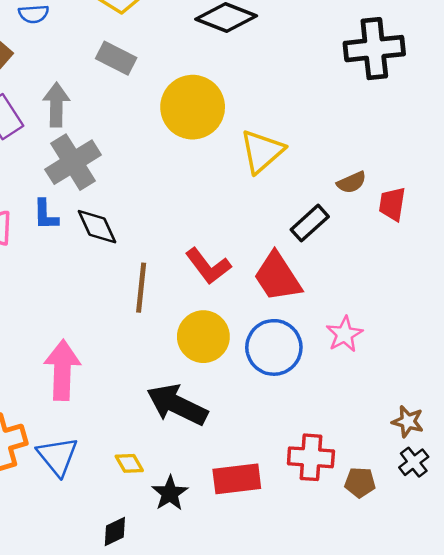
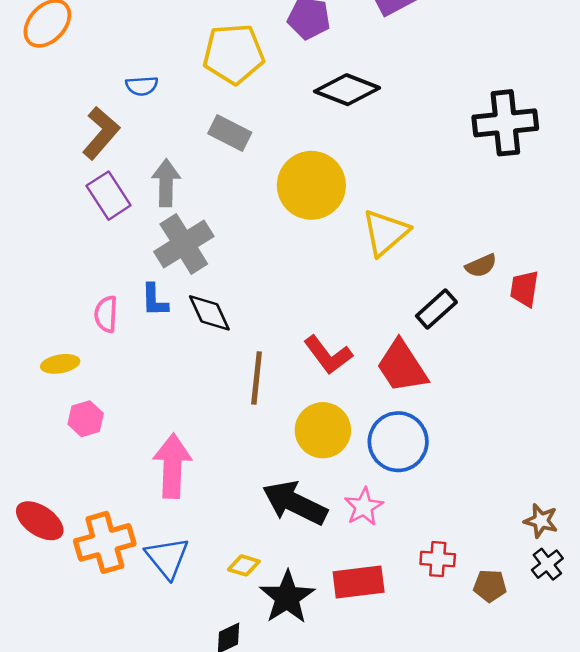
pink star: (344, 334) -> (364, 507), moved
red cross: (311, 457) -> (438, 559), size x0.7
yellow diamond: (129, 463) -> (244, 565), turned -44
black star: (170, 493) -> (287, 597), size x1.4

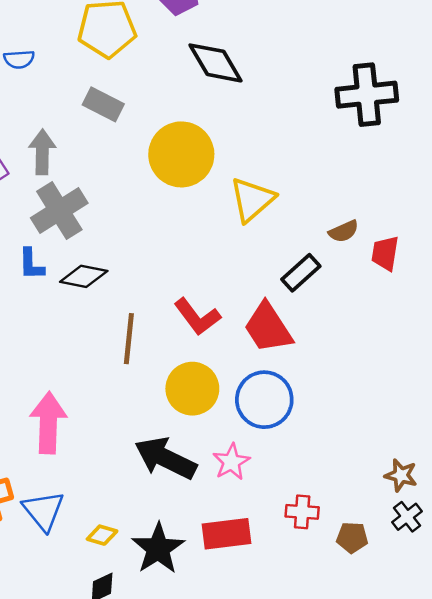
black diamond: (347, 90) -> (215, 63), turned 38
black diamond: (209, 313) -> (84, 276), turned -54
yellow diamond: (244, 565) -> (102, 535), moved

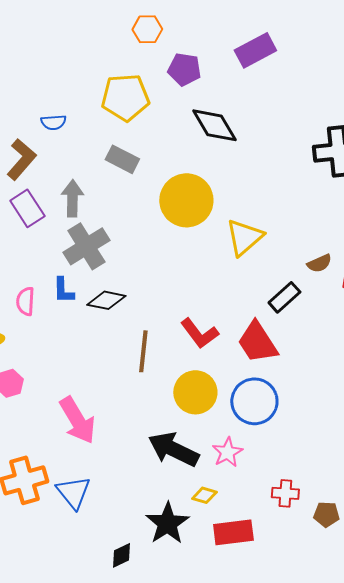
pink arrow: (48, 423) -> (77, 420), turned 147
red rectangle: (226, 534) -> (233, 532), moved
yellow diamond: (102, 535) -> (204, 495), moved

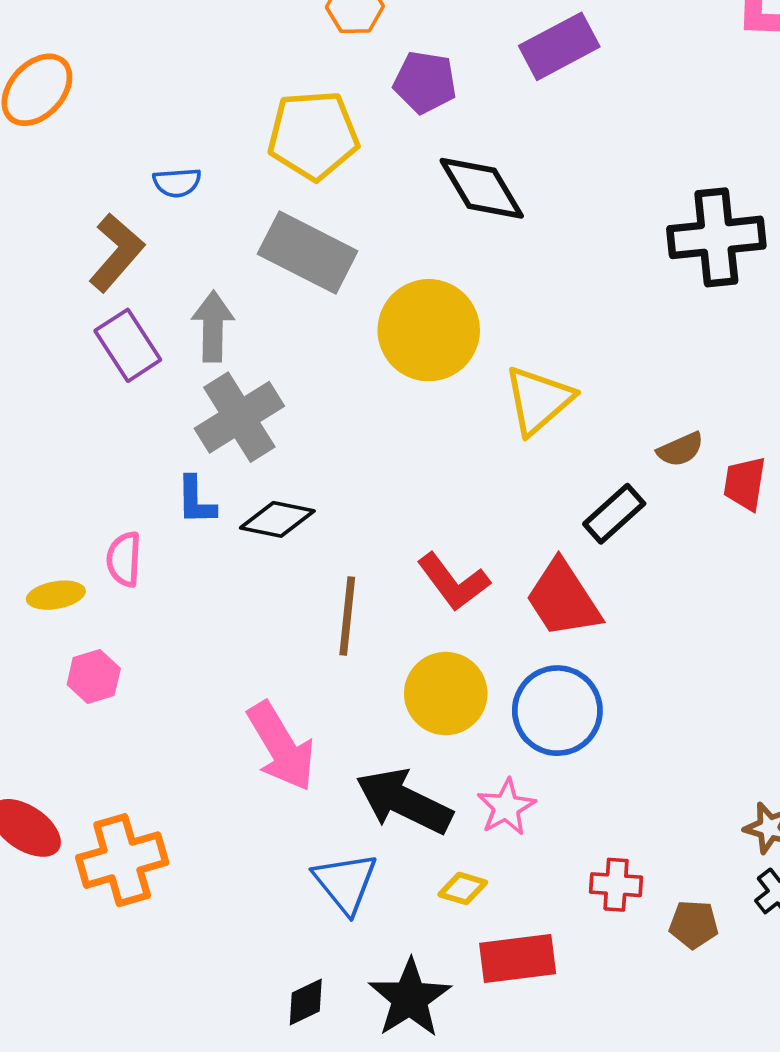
gray rectangle: (122, 159) -> (308, 253), size x1.5
pink semicircle: (25, 301) -> (124, 559), moved
pink arrow: (77, 420) -> (281, 747), moved
blue triangle: (73, 492) -> (345, 883), moved
black star: (167, 523) -> (410, 998), moved

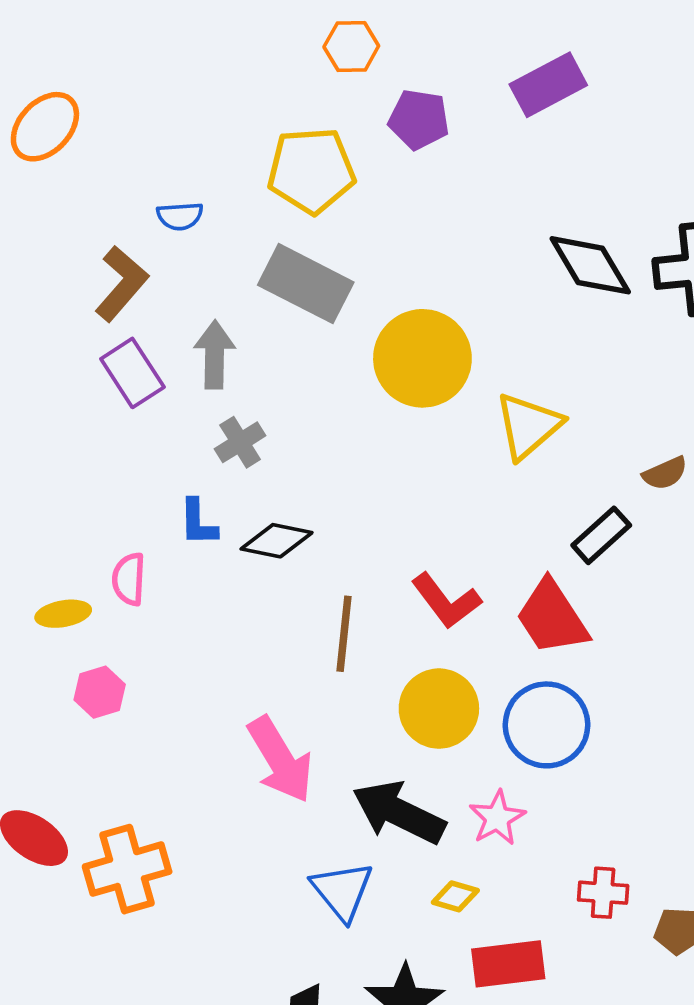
black diamond: (482, 188) -> (590, 265), moved
gray cross: (239, 417) -> (240, 442), size x0.6

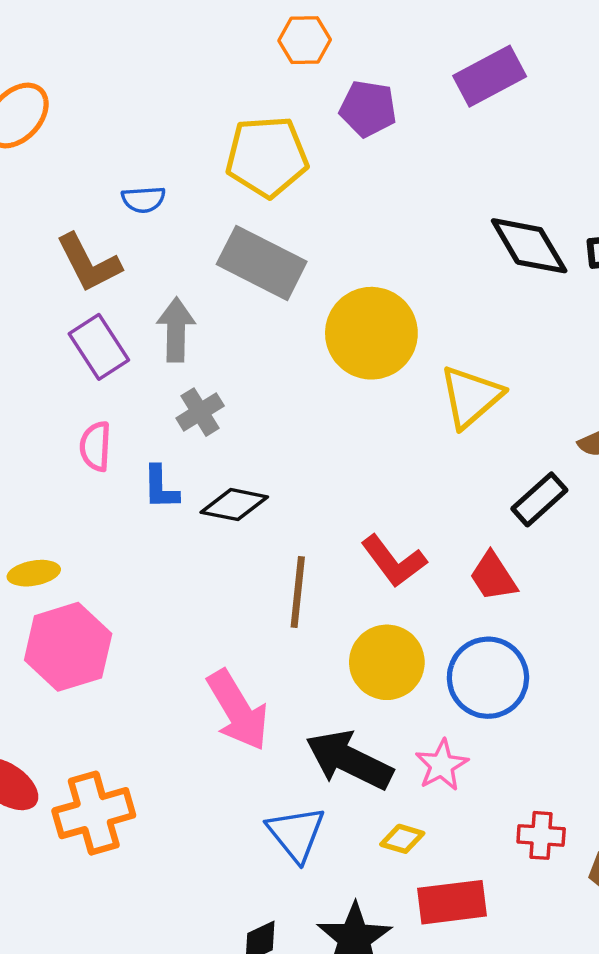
brown L-shape: (122, 284) -> (89, 263), turned 112
pink semicircle: (129, 579) -> (95, 446), moved
red trapezoid: (552, 617) -> (493, 577), size x0.7
pink hexagon: (100, 692) -> (68, 647), size x1.8

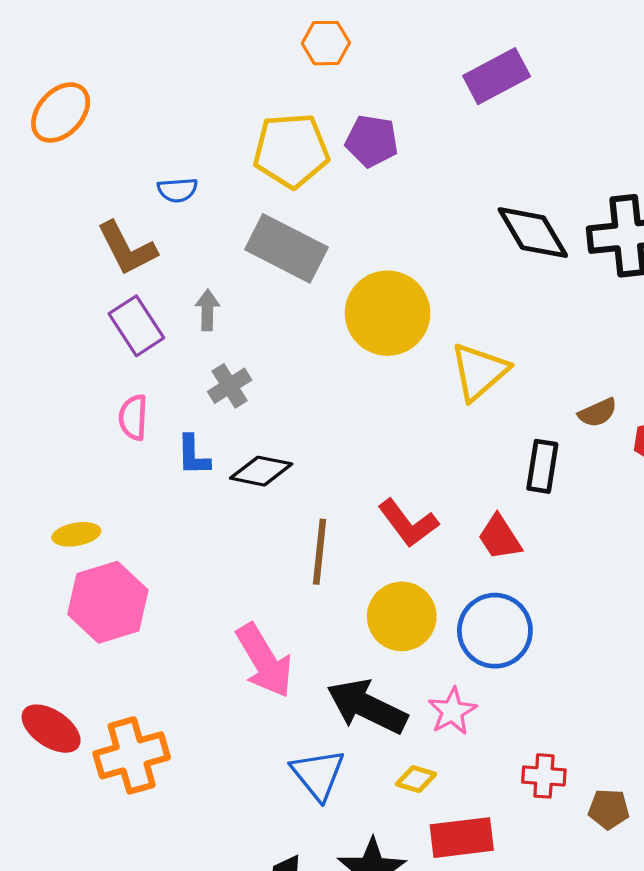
purple pentagon: (368, 109) -> (372, 141), moved
gray arrow: (176, 330) -> (207, 310), size x0.7
black rectangle: (539, 499) -> (542, 466), turned -39

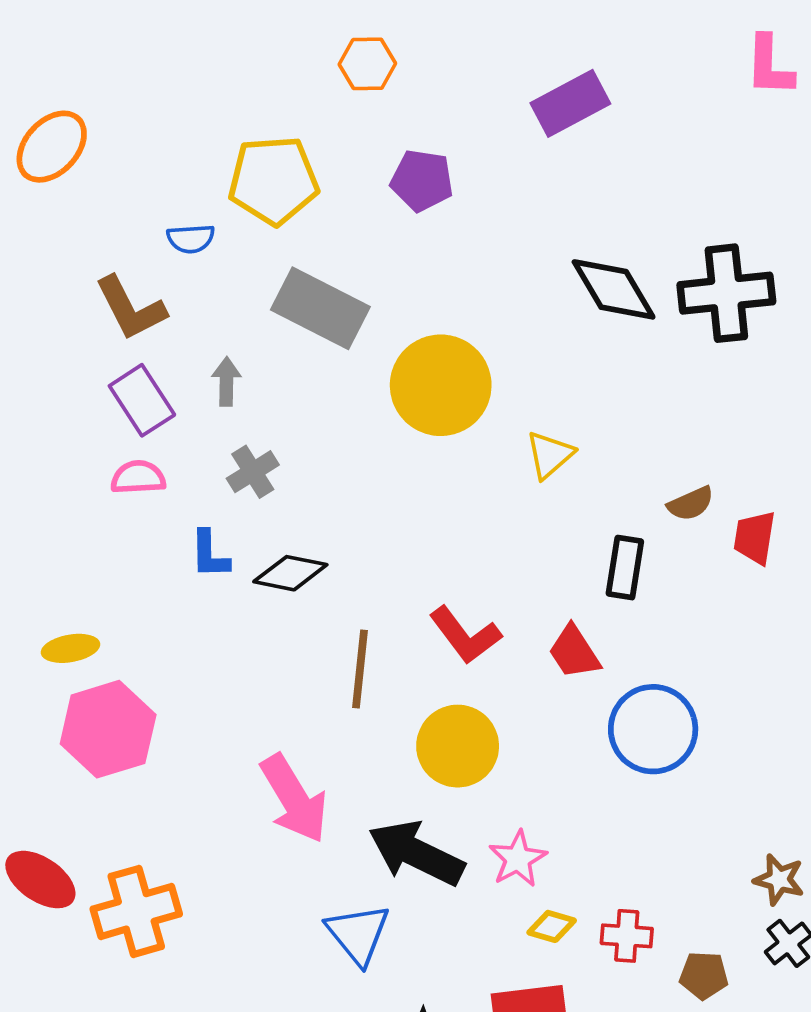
yellow pentagon: (291, 150) -> (273, 180), moved
yellow triangle: (479, 372) -> (550, 455), size x0.7
pink semicircle: (133, 417) -> (138, 477), moved, turned 84
blue circle: (495, 631) -> (653, 729), moved
yellow diamond: (416, 779) -> (552, 926), moved

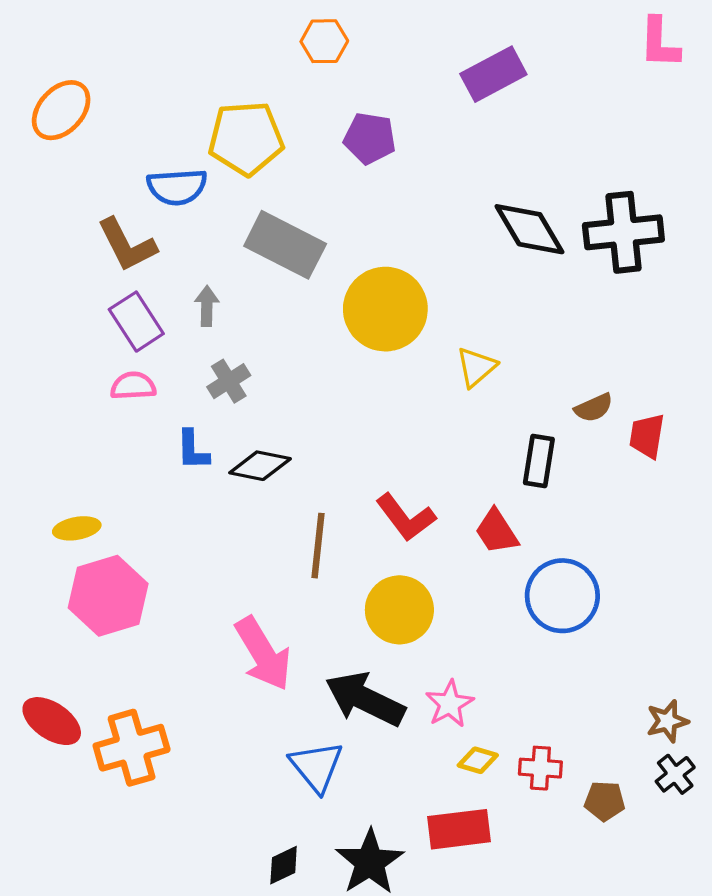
blue semicircle: (191, 239) -> (177, 187), size x1.5
brown star: (779, 880) -> (667, 721), turned -30

